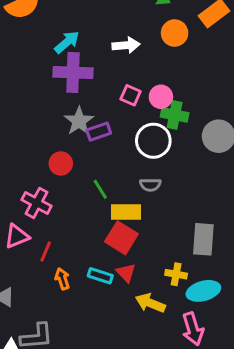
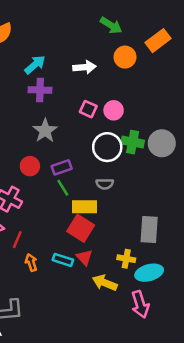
purple cross: (73, 72) -> (40, 90), size x0.7
green cross: (175, 115) -> (133, 142), moved
purple rectangle: (99, 132) -> (62, 167), moved

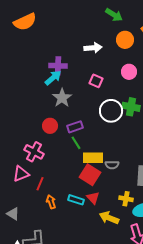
cyan arrow: (35, 65) -> (53, 78), moved
pink circle: (114, 110) -> (129, 72), moved
gray semicircle: (105, 184) -> (112, 165), moved

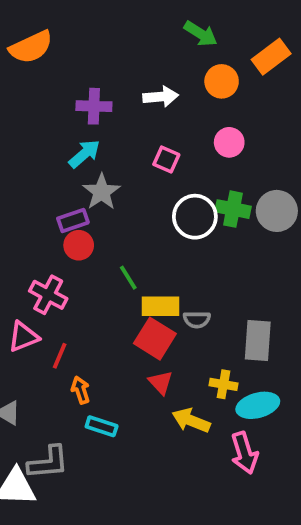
purple cross: (58, 66) -> (94, 106), moved
purple rectangle: (75, 127) -> (73, 220), moved
cyan rectangle: (76, 200) -> (102, 426), moved

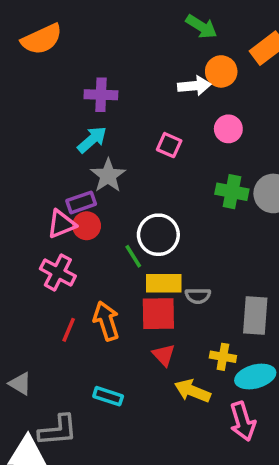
white arrow: (161, 97) -> (194, 86), moved
white circle: (195, 217) -> (158, 235), moved
pink triangle: (23, 337) -> (61, 224), moved
red square: (155, 339) -> (158, 314), turned -33
orange arrow: (81, 390) -> (106, 321), moved, size x1.5

